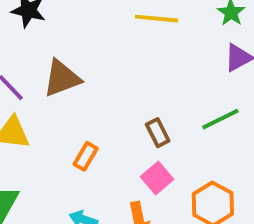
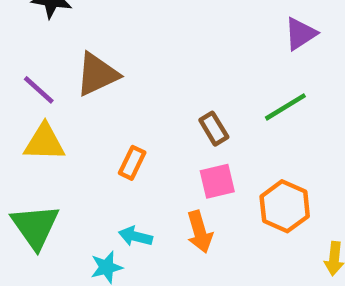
pink square: (157, 178) -> (217, 181), turned 32

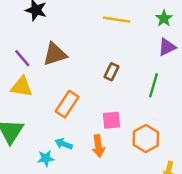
green line: (285, 107) -> (153, 85), turned -50
brown rectangle: (214, 129) -> (112, 72), moved, turned 49
orange rectangle: (132, 163) -> (67, 104), size x1.5

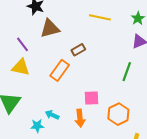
brown triangle: (55, 54) -> (50, 28), moved
brown rectangle: (112, 72) -> (78, 50), moved, turned 32
orange rectangle: (67, 104) -> (60, 70), moved

